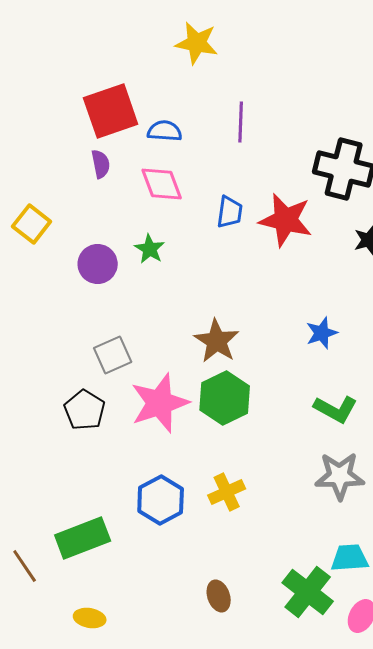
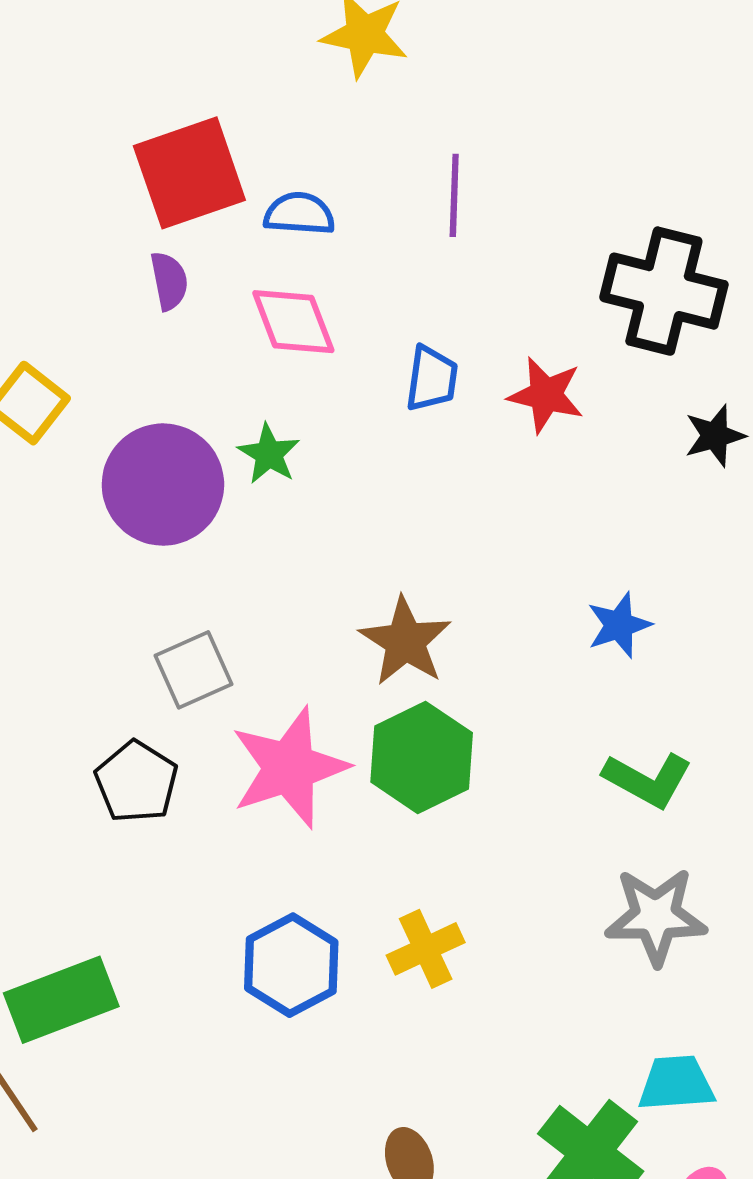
red star: (286, 220) -> (546, 395), size x0.7
purple circle: (98, 264) -> (163, 485), size x1.5
green rectangle: (83, 538) -> (61, 1000), moved

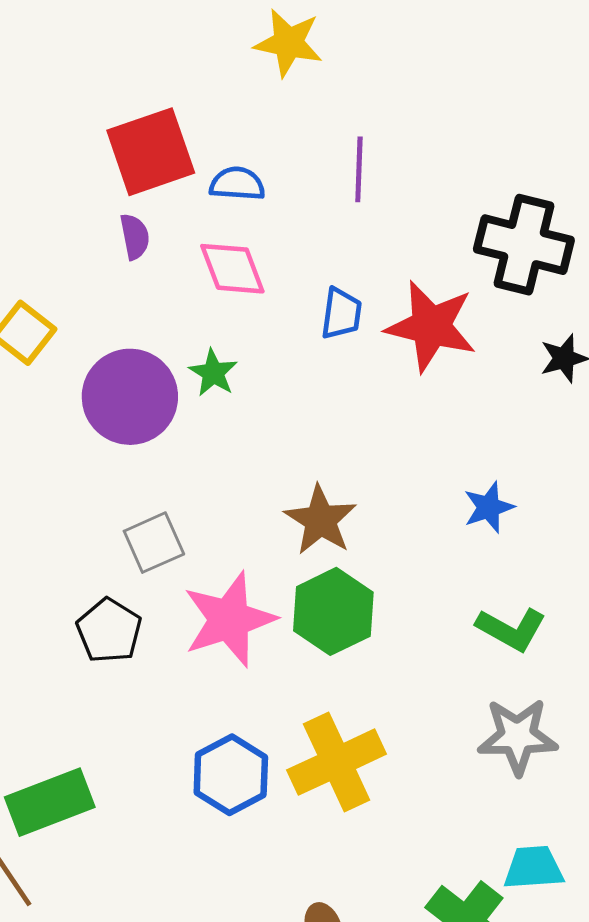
red star: (546, 395) -> (431, 326), size x1.5
yellow cross: (426, 949) -> (337, 762), size x1.6

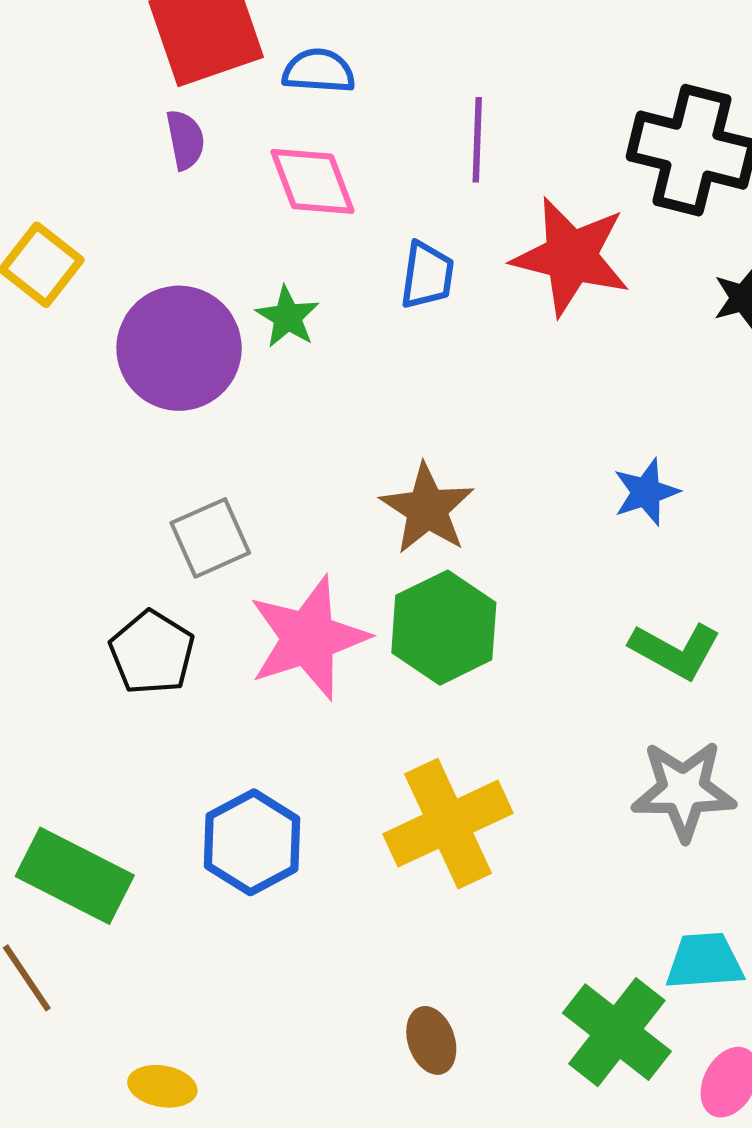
purple line: (359, 169) -> (477, 140), moved
blue trapezoid: (341, 314) -> (427, 275), moved
blue hexagon: (231, 775) -> (252, 842), moved
green rectangle: (50, 802) -> (75, 876), turned 48

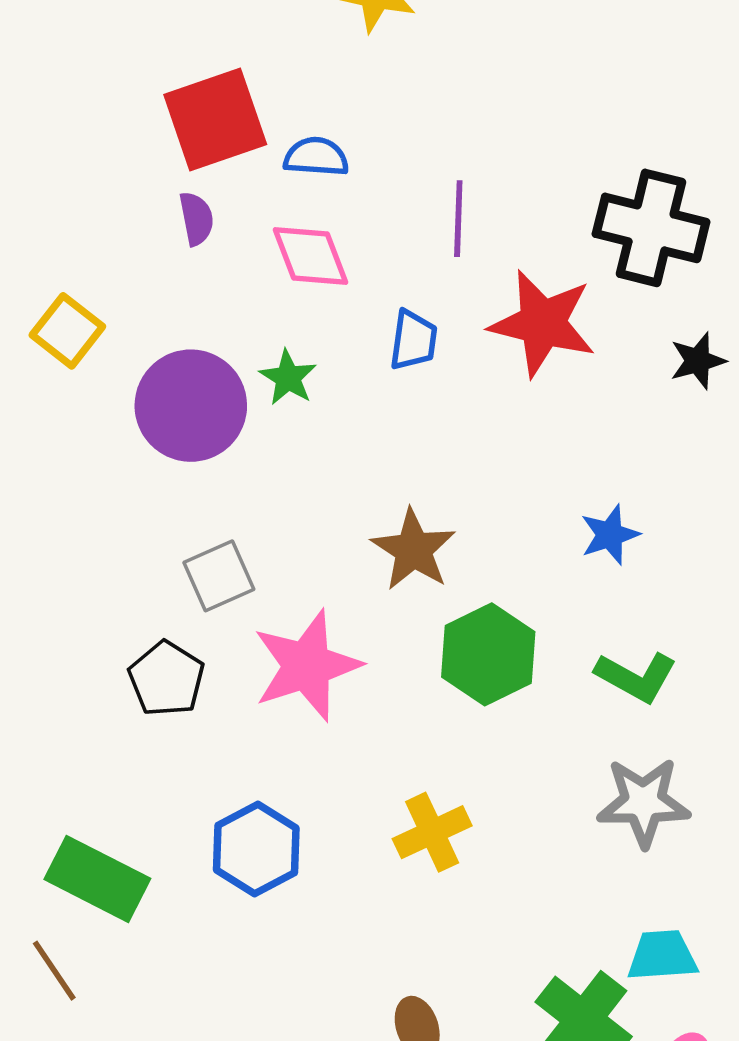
green hexagon: (444, 628) -> (488, 654), moved
yellow cross: (448, 824) -> (432, 832), size x0.7

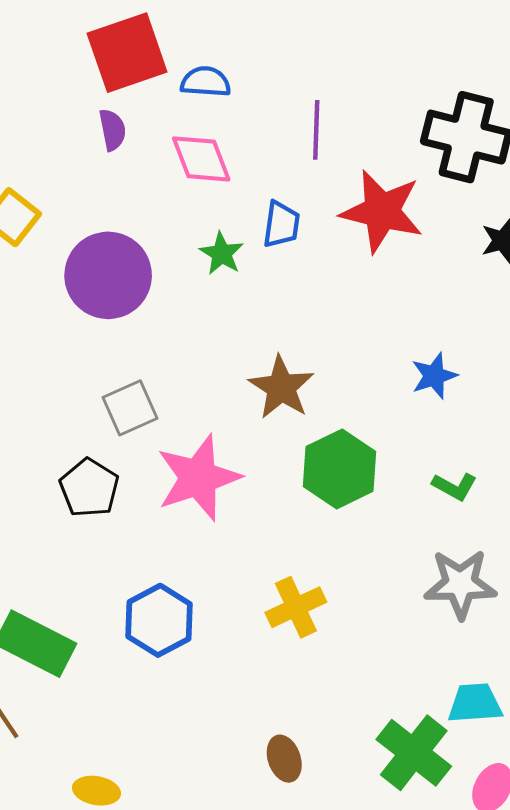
green star: (288, 378) -> (222, 254), moved
green L-shape: (636, 677) -> (455, 486), size x0.7

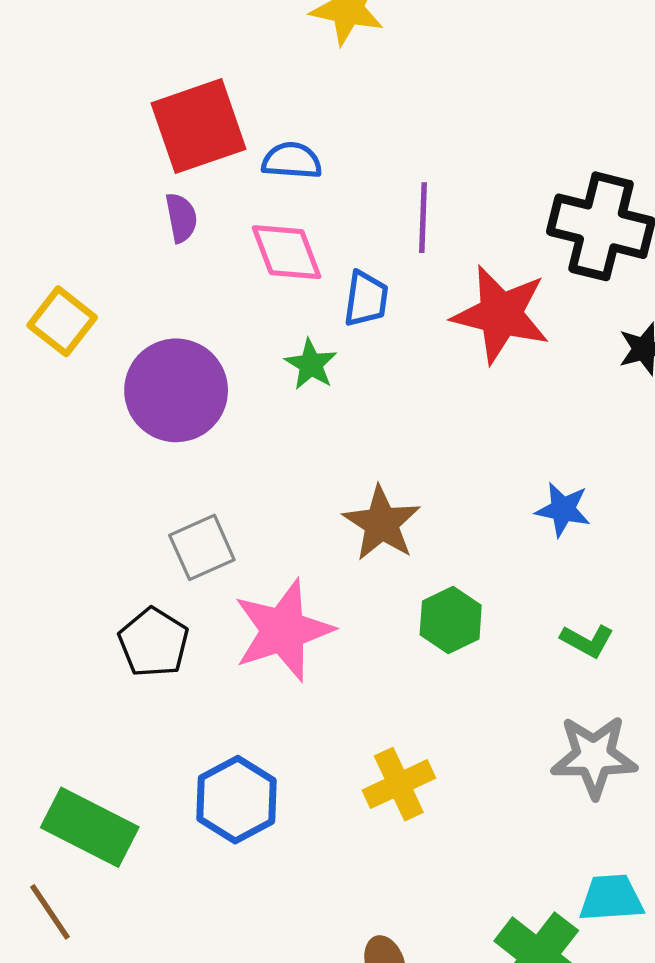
blue trapezoid: (281, 224) -> (366, 299), moved
blue star: (434, 376) -> (563, 509), turned 30
green hexagon: (340, 469) -> (451, 620), size x0.7

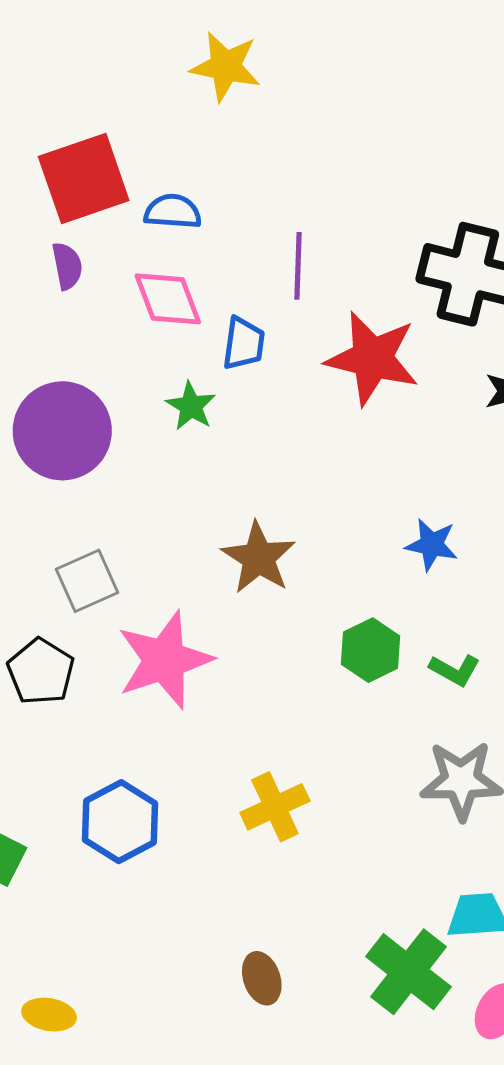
green hexagon: (451, 620) -> (371, 650), moved

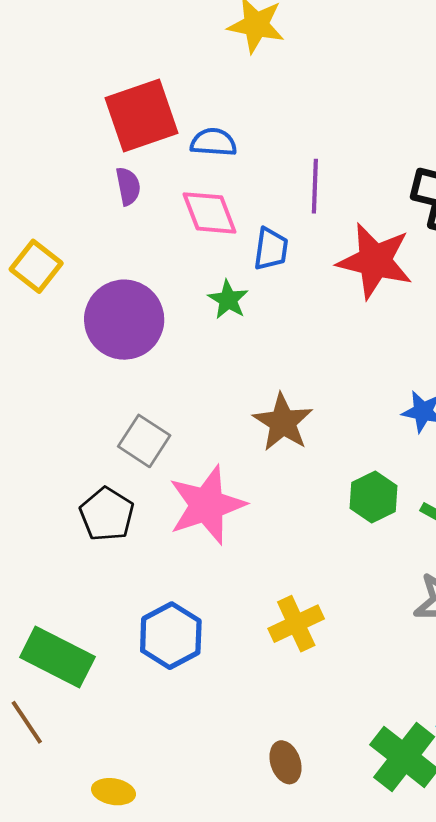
gray square: (87, 581) -> (144, 441), turned -33

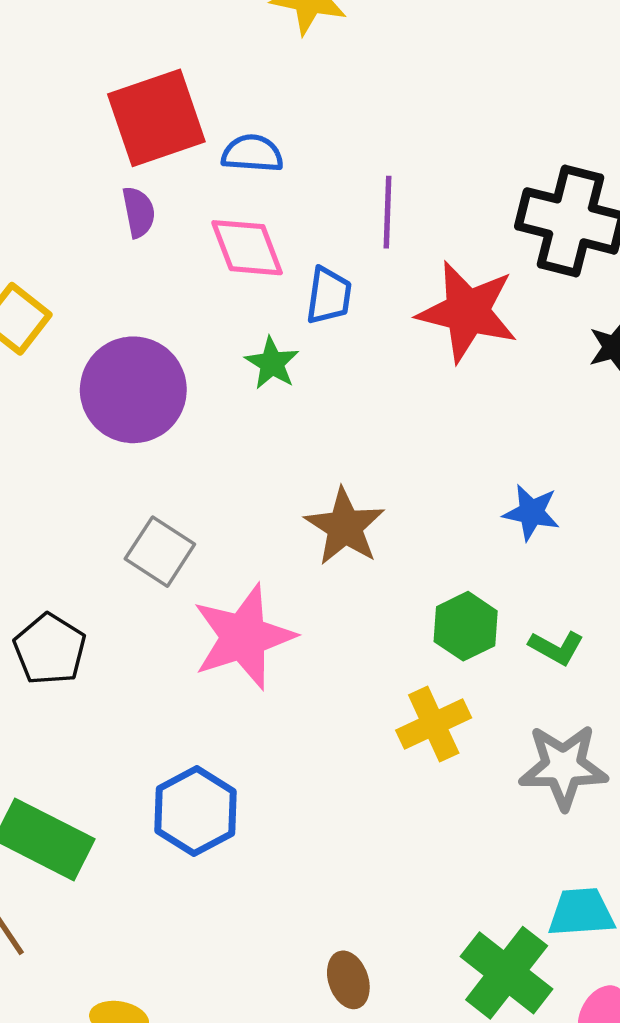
black pentagon: (107, 514) -> (50, 649), moved
yellow cross: (296, 624) -> (434, 724), moved

